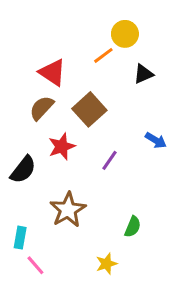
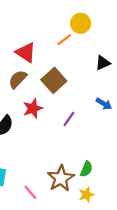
black triangle: (143, 74) -> (103, 63), moved
brown star: (68, 210) -> (61, 178), moved
yellow star: (106, 264) -> (86, 195), moved
pink line: (35, 265) -> (30, 192), moved

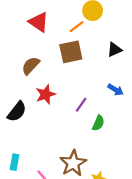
red triangle: (26, 52) -> (39, 22), moved
brown square: (54, 80) -> (71, 52), moved, turned 30
green semicircle: (86, 169) -> (98, 123), moved

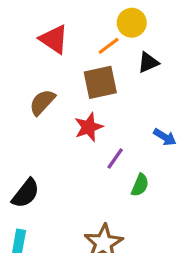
black triangle: (114, 50) -> (148, 62), moved
red star: (46, 94) -> (89, 127), moved
black semicircle: (17, 112) -> (26, 193), moved

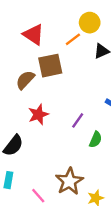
brown square: (100, 82) -> (50, 66), moved
red star: (89, 127) -> (38, 114), moved

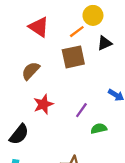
brown square: (50, 66) -> (73, 57), moved
green semicircle: (96, 140) -> (99, 129), turned -126

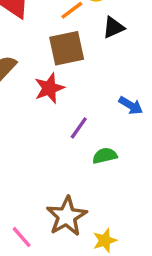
red star: (43, 104) -> (49, 88), moved

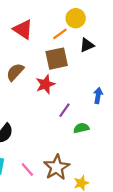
blue arrow: (131, 105) -> (98, 96), turned -112
pink line: (22, 237) -> (27, 170), moved

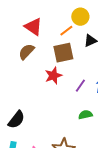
brown semicircle: (15, 72) -> (26, 52), moved
purple line: (64, 110) -> (80, 86), moved

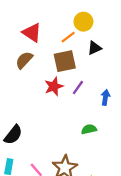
purple line: (80, 86) -> (78, 88), moved

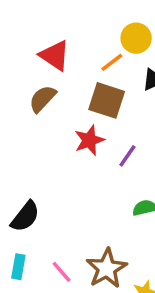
brown square: (65, 61) -> (107, 100), turned 30
purple line: (78, 88) -> (127, 156), moved

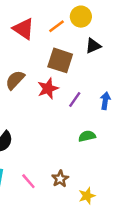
orange line: (112, 62) -> (56, 26), moved
brown semicircle: (43, 99) -> (15, 80), moved
brown star: (107, 268) -> (60, 179), size x0.6

